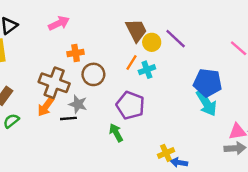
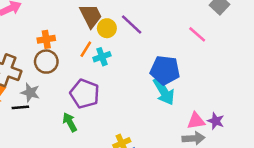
orange cross: (76, 53) -> (46, 39), moved

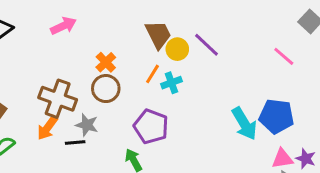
orange cross: (46, 39) -> (106, 62), turned -35
blue pentagon: (165, 70) -> (277, 116), moved

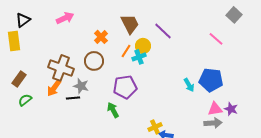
yellow circle: (177, 49) -> (143, 46), moved
orange cross: (106, 62) -> (101, 37), moved
cyan arrow: (244, 124) -> (189, 85), size x0.6
purple pentagon: (151, 126) -> (125, 87), turned -30

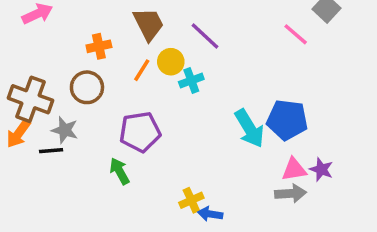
orange cross: (101, 37) -> (99, 46), turned 32
pink line: (216, 39) -> (296, 34), moved
cyan cross: (139, 57) -> (191, 81), moved
cyan arrow: (189, 85) -> (249, 128), size x1.6

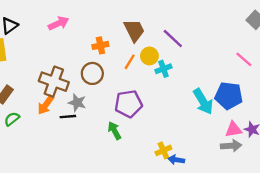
pink line: (296, 34) -> (244, 59), moved

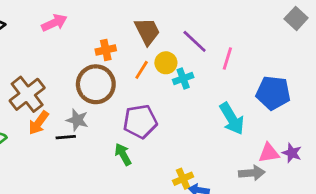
pink line: (244, 59) -> (227, 58), moved, turned 66
brown circle: (92, 73) -> (96, 84), size x1.4
brown cross: (54, 82) -> (27, 94), moved, turned 32
blue pentagon: (229, 96) -> (273, 93), moved
gray arrow: (231, 146) -> (252, 173), moved

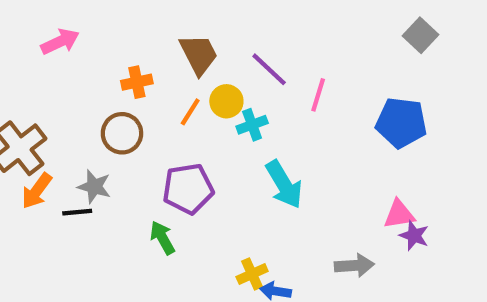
brown circle: (96, 84) -> (122, 133), size x0.7
blue pentagon: (273, 93) -> (401, 123), moved
cyan arrow: (232, 119) -> (284, 184), moved
pink triangle: (269, 153) -> (399, 214), moved

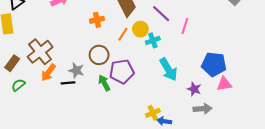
blue pentagon: (401, 123) -> (214, 64), moved
brown circle: (122, 133) -> (99, 55), moved
purple star: (414, 236) -> (194, 89), moved
green arrow: (162, 238) -> (104, 83), moved

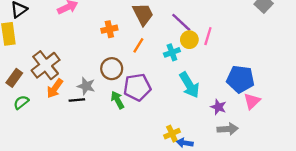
yellow circle: (140, 29) -> (189, 40), moved
pink triangle: (224, 84) -> (252, 101), turned -35

